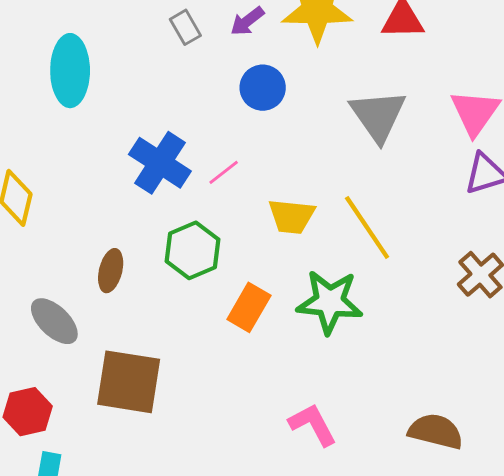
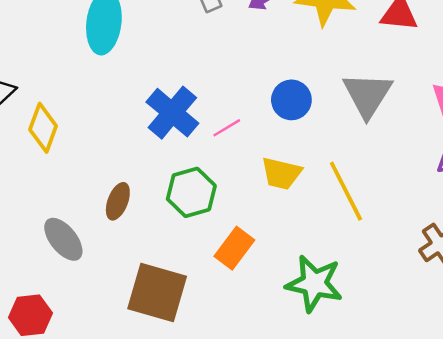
blue circle: (263, 88) -> (291, 100), moved
green star: (330, 302) -> (314, 284), moved
brown square: (129, 382) -> (157, 292), moved

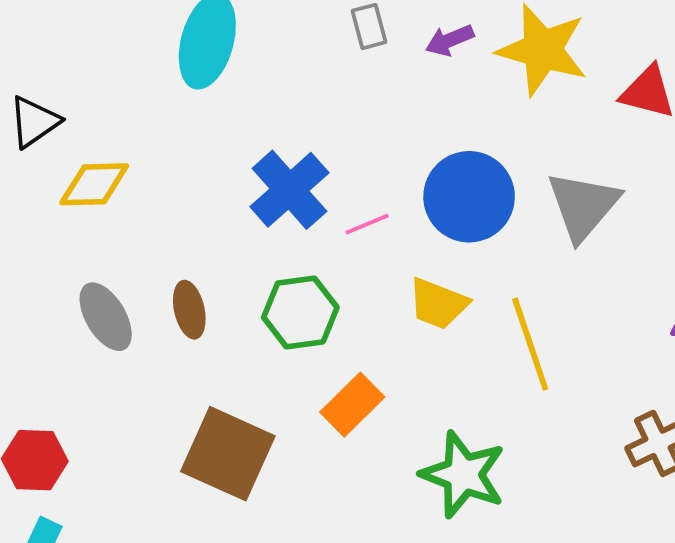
blue circle: (291, 100) -> (469, 197), size x1.5
yellow diamond: (43, 128) -> (94, 184), turned 60
brown ellipse: (118, 201) -> (189, 310), turned -42
gray ellipse: (63, 239) -> (106, 317), moved

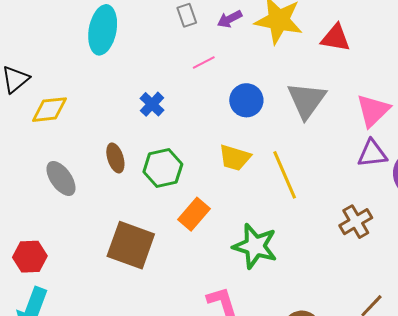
blue cross: (289, 190) -> (152, 104), size x0.6
blue circle: (469, 197) -> (246, 100), size x0.7
pink line: (367, 224) -> (204, 62), moved
brown ellipse: (189, 310) -> (115, 158), moved

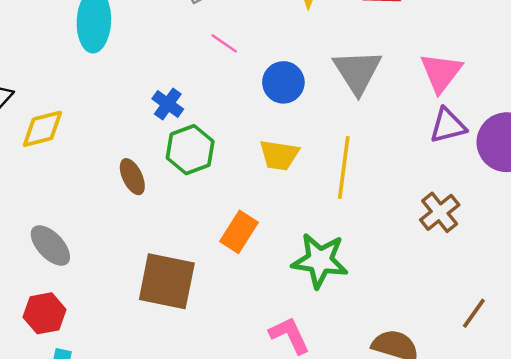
pink line: (204, 62) -> (224, 43), turned 70
green hexagon: (163, 168) -> (190, 150), moved
yellow line: (285, 175) -> (344, 167), turned 39
gray ellipse: (61, 178) -> (50, 245), moved

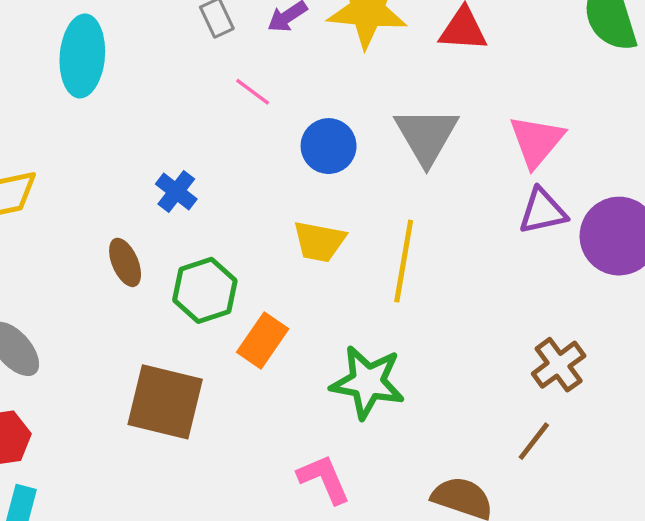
blue cross: (168, 104) -> (176, 192), moved
green hexagon: (190, 150) -> (205, 290), moved
brown cross: (440, 212) -> (559, 365), moved
brown line: (474, 313) -> (534, 441), moved

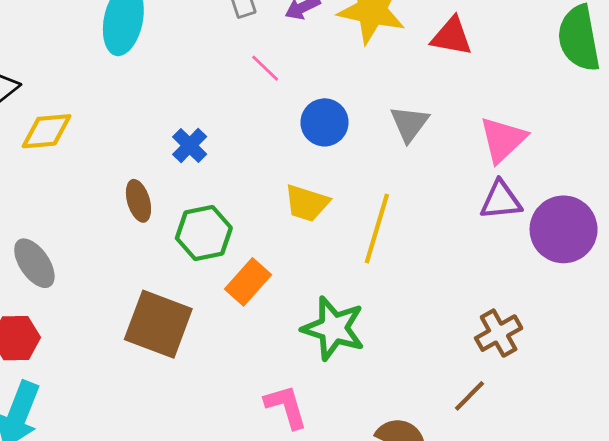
gray triangle: (426, 136) -> (409, 124), size x0.7

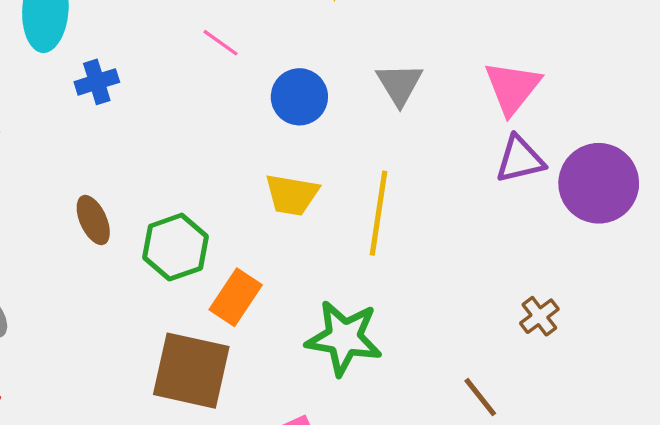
blue cross: (190, 146) -> (97, 82), moved, turned 36
brown square: (158, 324) -> (191, 371), moved
brown cross: (499, 333) -> (539, 316), size x0.7
brown line: (469, 396) -> (480, 397), moved, turned -75

